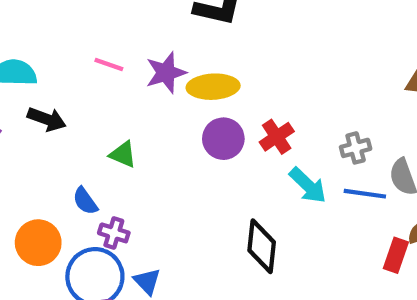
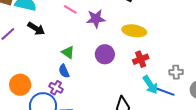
yellow ellipse: (213, 87) -> (134, 31), moved
purple circle: (223, 139) -> (105, 54), moved
blue line: (365, 194) -> (165, 92), moved
blue semicircle: (85, 201) -> (64, 71), moved

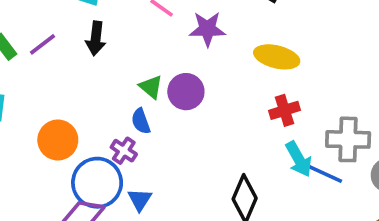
black arrow: (36, 29) -> (96, 38), turned 60
purple circle: (105, 54) -> (186, 92), moved
gray cross: (176, 72) -> (348, 139), size x1.6

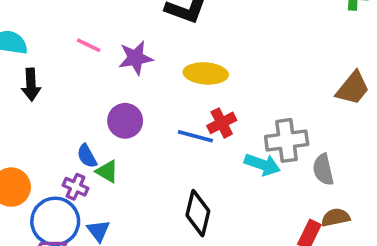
green triangle: (151, 87) -> (107, 171), moved
cyan arrow: (299, 159) -> (262, 164), moved, turned -32
blue line: (325, 174) -> (195, 136), moved

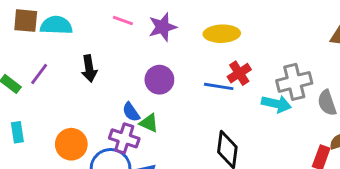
black arrow: (31, 85) -> (89, 69), moved
purple cross: (75, 187) -> (124, 138), size x1.4

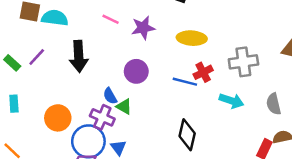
black arrow: (89, 69) -> (79, 56), size x1.4
gray cross: (294, 82) -> (243, 62), moved

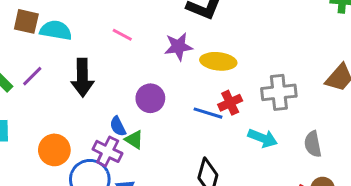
purple star: (143, 28) -> (178, 47), moved

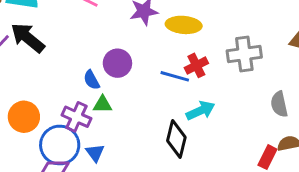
black arrow: (82, 78) -> (28, 38), moved, turned 132
blue semicircle: (118, 126) -> (92, 80), moved
cyan arrow: (263, 138) -> (200, 111), moved, turned -44
green triangle: (134, 140) -> (102, 104), turned -30

